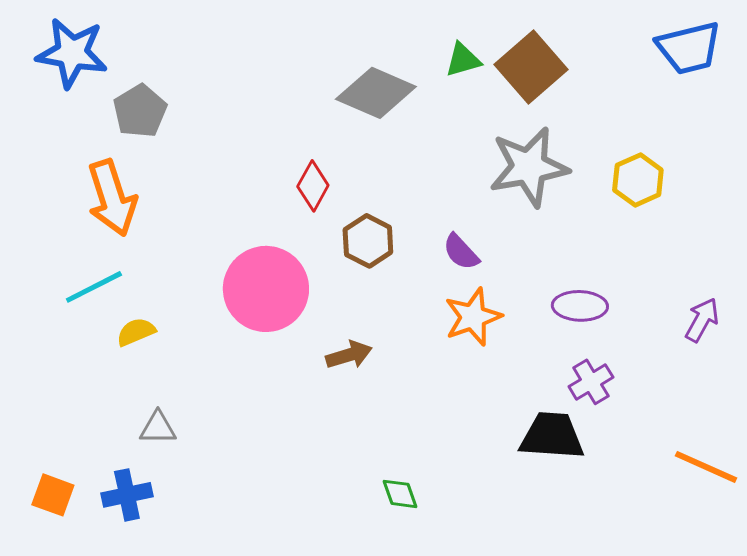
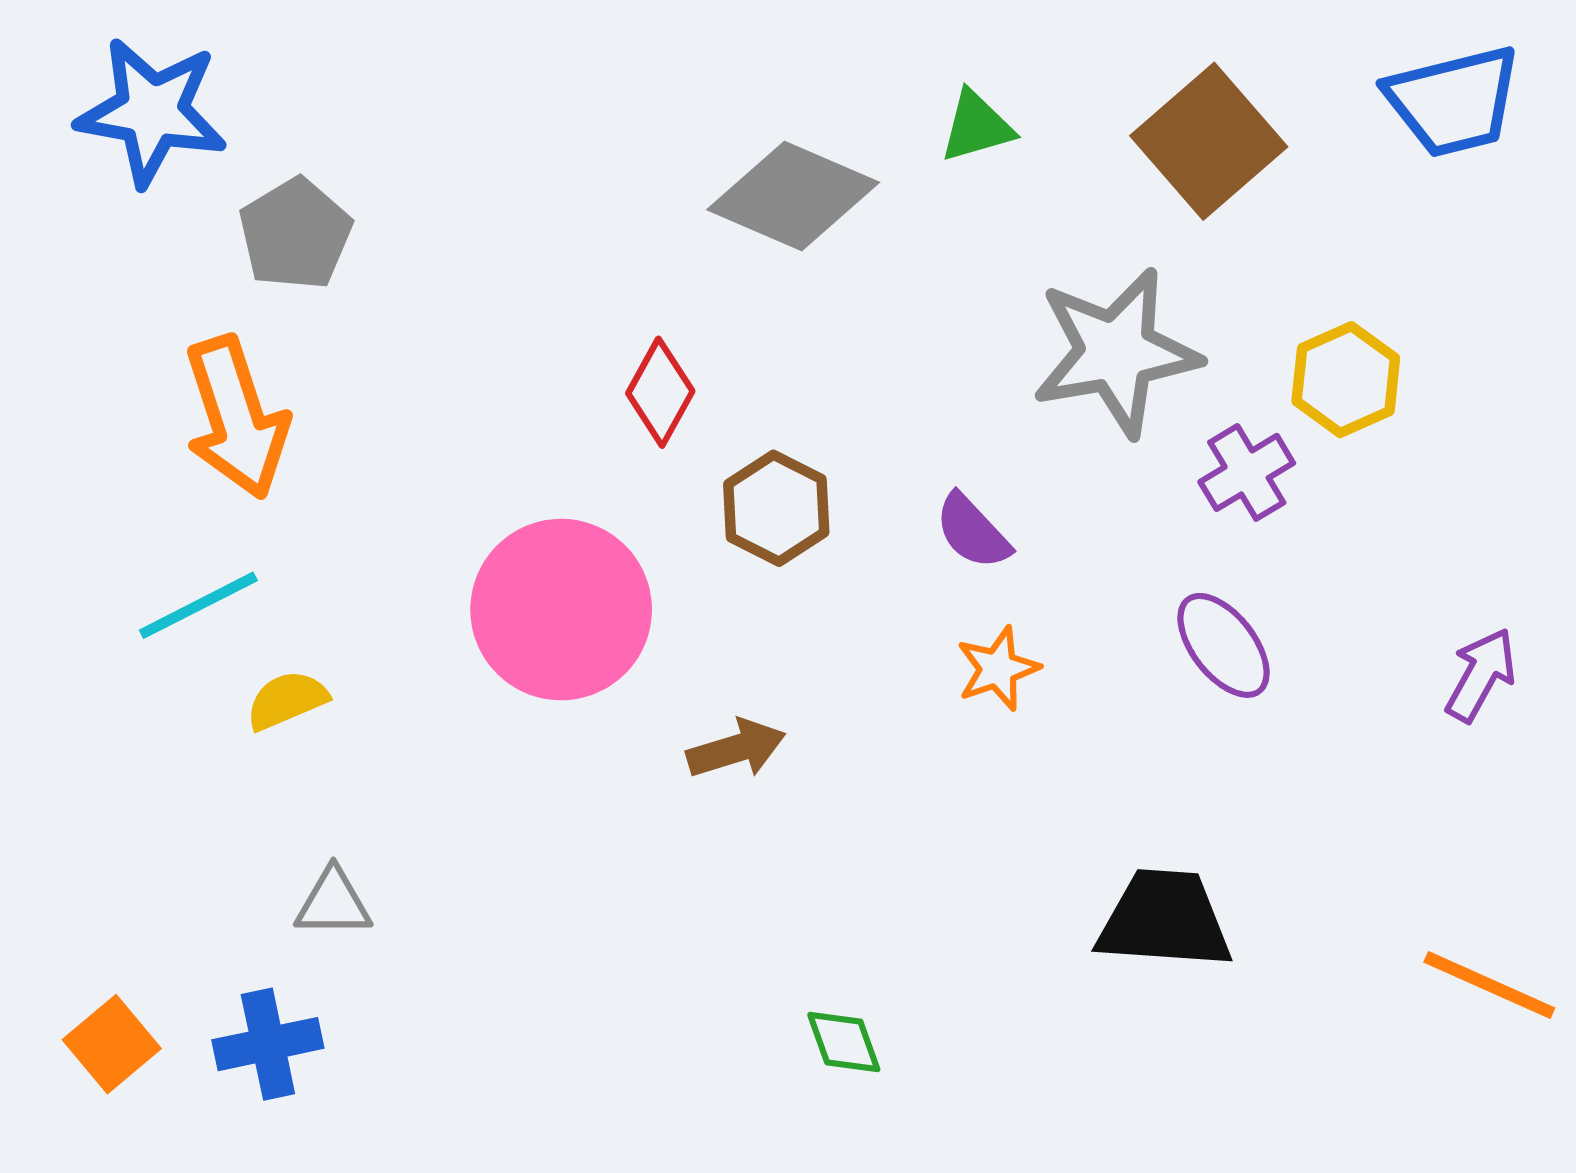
brown square: (531, 67) -> (1209, 141), moved
purple ellipse: (580, 306) -> (1224, 645), turned 50
orange star: (473, 317) -> (998, 669), size x0.7
purple cross: (591, 382) -> (1247, 472), moved
orange square: (53, 495) -> (112, 1044), turned 30

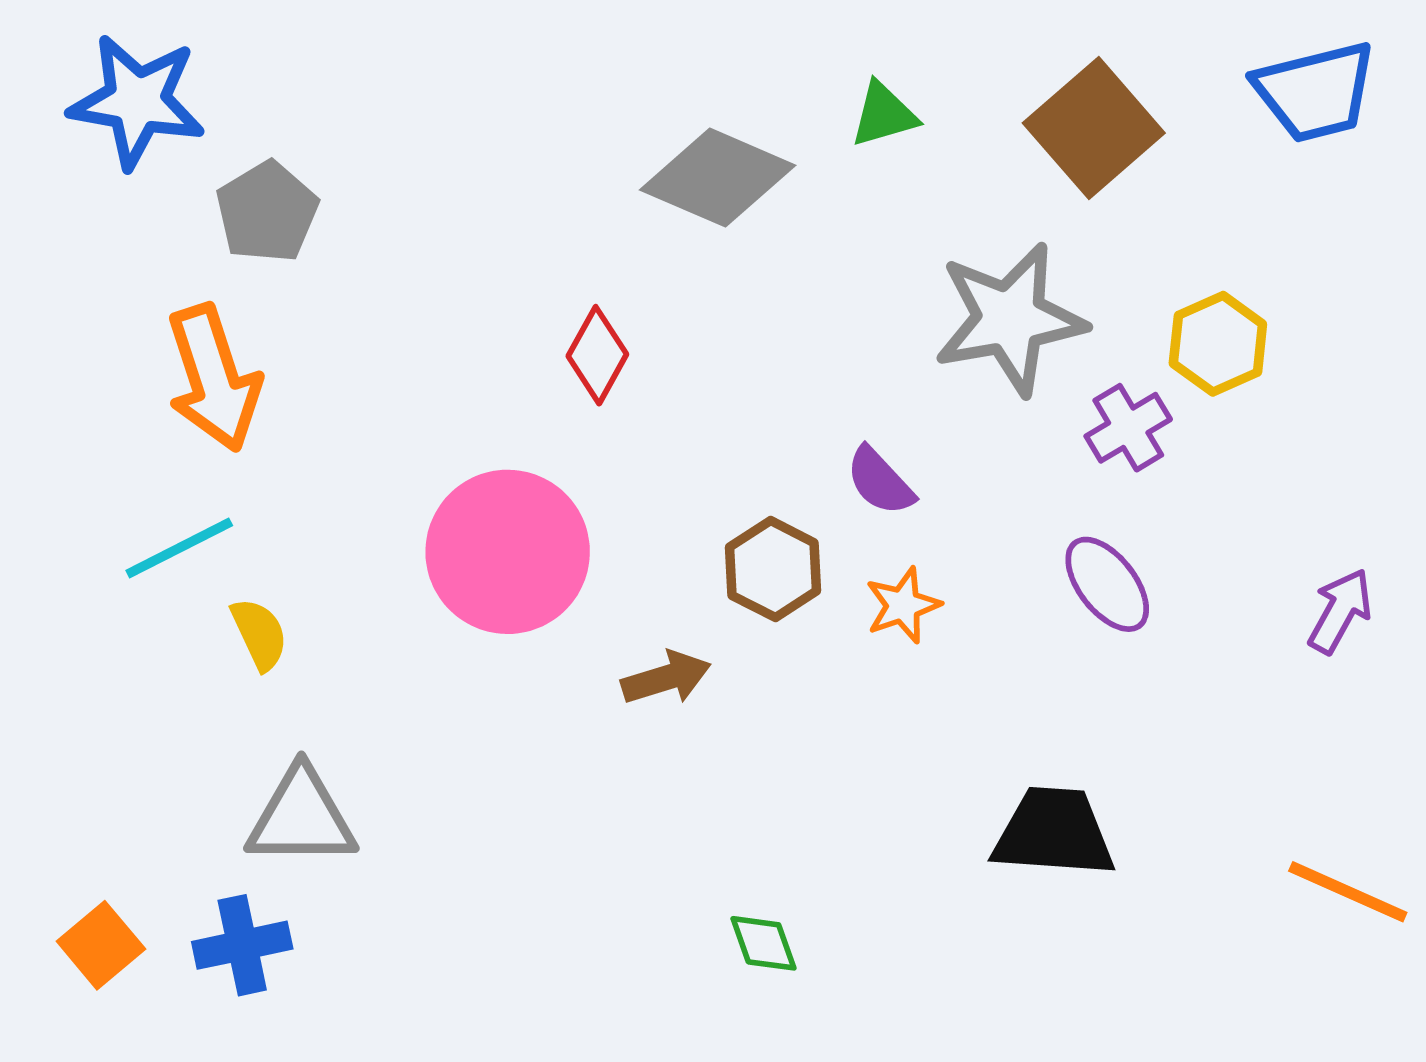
brown hexagon: (776, 508) -> (773, 569), moved
yellow semicircle: (287, 700) -> (259, 634), turned 88
gray triangle: (333, 903) -> (301, 817), size x1.6

